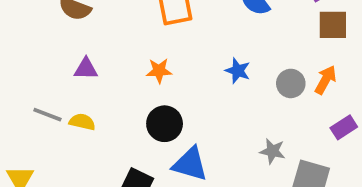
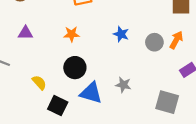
yellow semicircle: (82, 122) -> (39, 83), moved, turned 35
gray star: (272, 151) -> (123, 85), moved

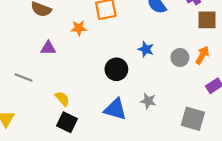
orange star: (71, 34) -> (79, 28), moved
black circle: (75, 68) -> (116, 69), moved
black square: (58, 106) -> (67, 122), moved

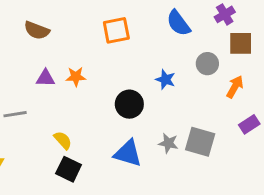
orange star: (79, 28) -> (76, 77), moved
gray circle: (180, 58) -> (207, 64), moved
gray line: (23, 77) -> (15, 114), turned -30
gray square: (193, 119) -> (200, 142), moved

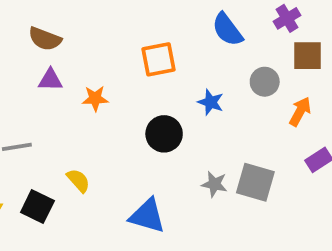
orange square: (116, 30) -> (158, 59), moved
purple triangle: (45, 78) -> (50, 80), moved
blue triangle: (128, 153) -> (147, 216), moved
black square: (69, 169) -> (37, 207), moved

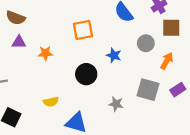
yellow semicircle: (78, 180) -> (51, 102), moved, turned 120
gray square: (255, 182) -> (148, 90), moved

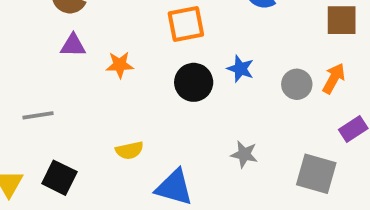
gray circle: (146, 43) -> (297, 84), moved
black circle: (86, 74) -> (194, 82), moved
gray square: (148, 90) -> (316, 174), moved

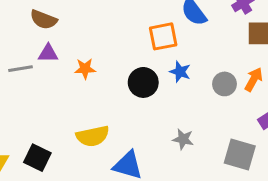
orange square: (186, 24) -> (163, 36), moved
gray line: (38, 115) -> (21, 69), moved
yellow semicircle: (129, 150) -> (93, 136), size x1.5

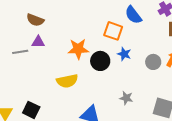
orange square: (163, 36) -> (113, 31), turned 30
orange star: (85, 69) -> (78, 49), moved, size x1.5
yellow semicircle: (93, 136) -> (67, 81), moved

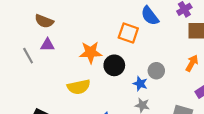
gray line: (20, 52) -> (28, 56), turned 70
blue star: (124, 54) -> (140, 84), moved
gray circle: (153, 62) -> (156, 71), moved

